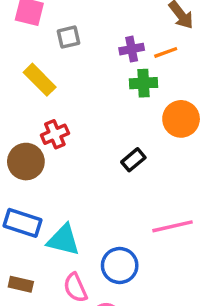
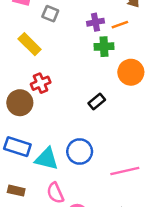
gray square: (69, 37) -> (50, 14), turned 35
pink line: (172, 226) -> (125, 171), moved
blue circle: (120, 265) -> (80, 151), moved

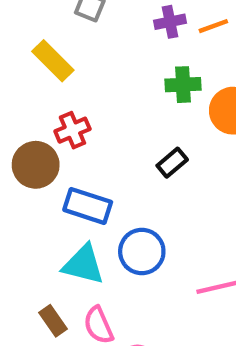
green cross: (104, 47) -> (183, 85), moved
blue rectangle: (17, 147) -> (88, 206), moved
brown rectangle: (16, 191) -> (53, 321), moved, turned 42

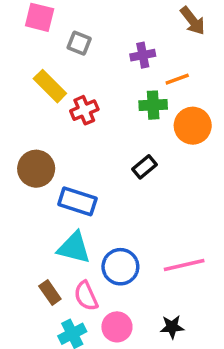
orange line: (213, 26) -> (177, 79), moved
red cross: (72, 130) -> (84, 110), moved
blue circle: (142, 252) -> (120, 267), moved

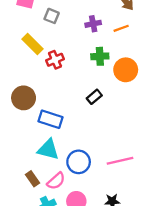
orange line: (177, 79) -> (121, 28), moved
pink semicircle: (86, 296) -> (56, 181), turned -108

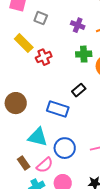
purple cross: (93, 24) -> (78, 25), turned 32
brown circle: (24, 98) -> (16, 103), moved
blue rectangle: (50, 119) -> (58, 109), moved

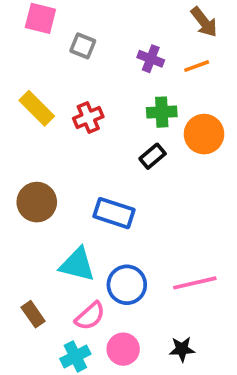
yellow rectangle: (24, 43) -> (37, 108), moved
black rectangle: (79, 90) -> (153, 156), moved
brown rectangle: (24, 163) -> (33, 314), moved

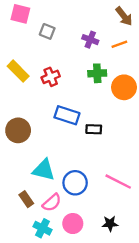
black rectangle: (153, 156) -> (94, 129), moved, turned 42
blue rectangle: (114, 213) -> (67, 115), moved
pink line: (195, 283) -> (118, 182), turned 40
brown rectangle: (33, 314) -> (26, 199), moved
cyan cross: (75, 356) -> (43, 228), turned -36

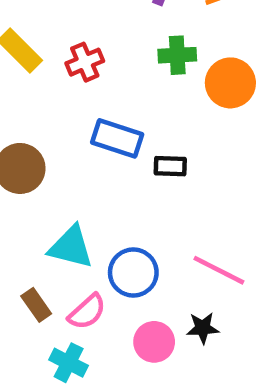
pink circle: (73, 224) -> (154, 342), moved
black star: (110, 224) -> (203, 328), moved

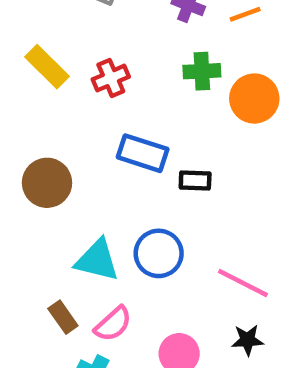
blue circle: (133, 273) -> (159, 253), moved
black star: (203, 328) -> (247, 340), moved

